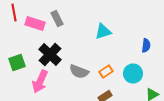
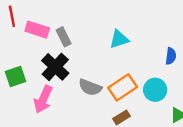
gray rectangle: (57, 18) -> (64, 37), moved
orange rectangle: (106, 72) -> (123, 87), size x1.6

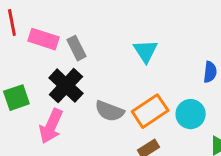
cyan triangle: (119, 39) -> (146, 51), turned -45

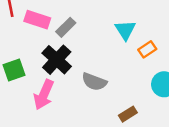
gray rectangle: (76, 48) -> (66, 27), turned 72
orange rectangle: (150, 111) -> (147, 49), moved, size x0.6

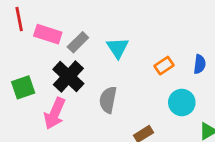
cyan triangle: (125, 30) -> (118, 48), moved
gray semicircle: (94, 82) -> (108, 100), turned 80

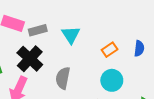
gray rectangle: (78, 42) -> (38, 30), turned 30
cyan circle: (182, 102) -> (112, 80), moved

